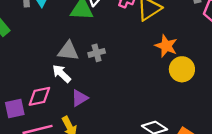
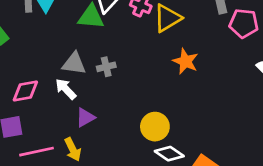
yellow circle: (182, 69) -> (155, 127), moved
pink diamond: (39, 96) -> (25, 91), moved

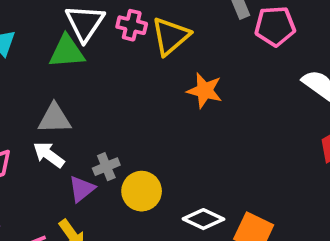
gray cross: (106, 67) -> (106, 167), moved
yellow circle: (155, 127) -> (142, 191), moved

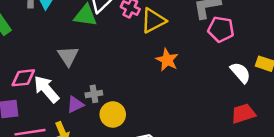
gray triangle: (54, 119) -> (68, 56), turned 45
white arrow: (49, 155) -> (46, 89), moved, size x1.4

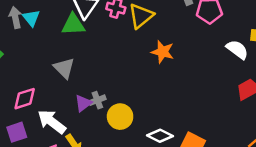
white arrow: (46, 89) -> (52, 122), moved
purple triangle: (75, 104) -> (83, 103), moved

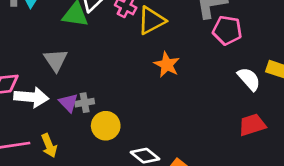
purple triangle: (83, 103) -> (69, 103), turned -48
white arrow: (52, 122) -> (31, 97), moved, turned 136

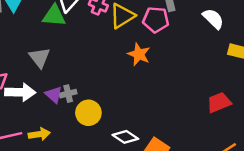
pink pentagon: (227, 30) -> (156, 20), moved
white semicircle: (249, 79) -> (213, 19), moved
yellow arrow: (49, 146) -> (39, 134), turned -72

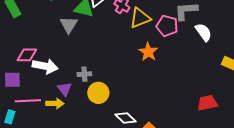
white semicircle: (213, 19) -> (203, 32), moved
gray triangle: (40, 58) -> (69, 25), moved
purple triangle: (54, 95) -> (65, 89), moved

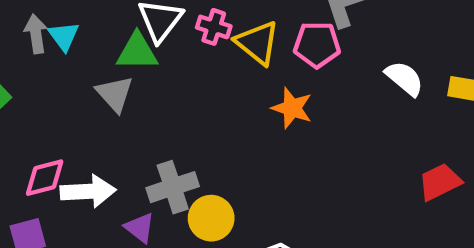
yellow triangle: (140, 18) -> (257, 43), turned -45
white semicircle: (203, 32) -> (404, 78), moved
gray cross: (84, 74) -> (173, 187), size x1.6

